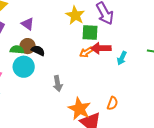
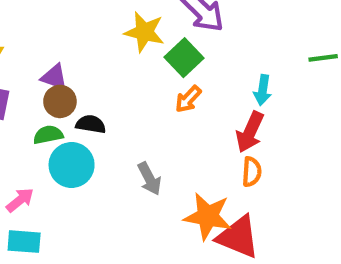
green square: (90, 33) -> (184, 58), turned -30
brown circle: (28, 46) -> (60, 101), moved
red arrow: (101, 48) -> (250, 132), moved, turned -48
orange semicircle: (112, 103) -> (252, 172), moved

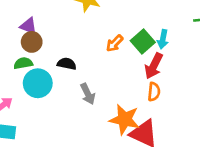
green square: (184, 58) -> (143, 41), moved
black semicircle: (91, 124) -> (67, 64), moved

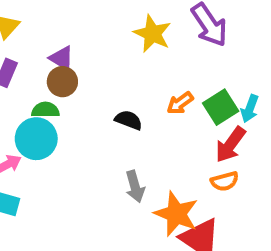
black semicircle: (67, 64) -> (129, 120), moved
cyan circle: (38, 83) -> (36, 139), moved
orange semicircle: (154, 92) -> (225, 181), turned 60
gray arrow: (88, 94) -> (135, 186), moved

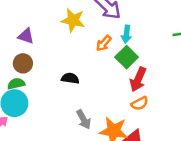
purple triangle: (62, 58) -> (26, 36), moved
orange arrow: (180, 103) -> (104, 43), moved
cyan arrow: (250, 109) -> (126, 34), moved

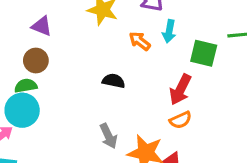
orange arrow: (104, 43) -> (140, 41), turned 84
green square: (127, 57) -> (204, 53), moved, turned -35
black semicircle: (70, 78) -> (114, 81), moved

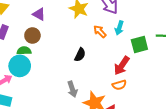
green square: (204, 53) -> (139, 45), turned -36
black semicircle: (114, 81) -> (80, 55), turned 96

